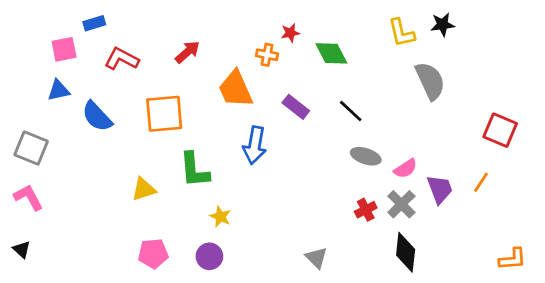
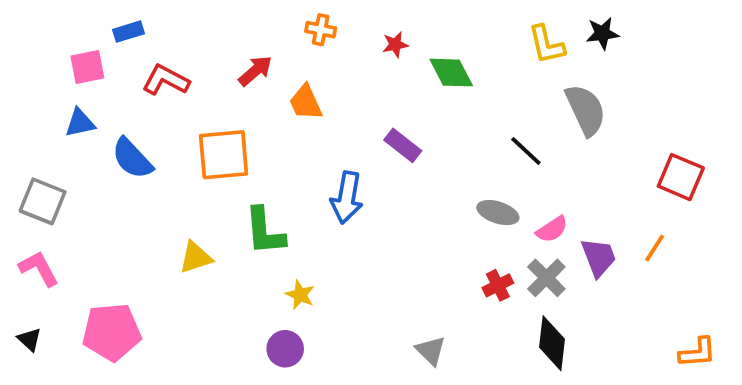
orange cross: (267, 55) -> (321, 30), moved
orange trapezoid: (235, 89) -> (306, 102), moved, size x0.7
black line: (351, 111) -> (526, 151), moved
pink pentagon: (153, 254) -> (112, 332), moved, size x1.4

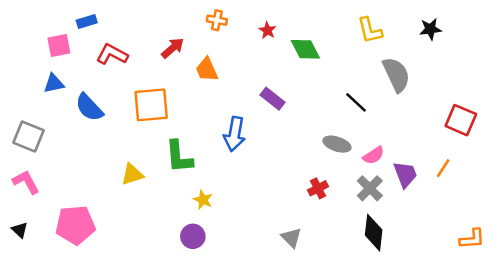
black star: (602, 33) -> (430, 29), moved
red star: (395, 45) -> (267, 30), turned -30
red cross: (498, 285) -> (318, 188), moved

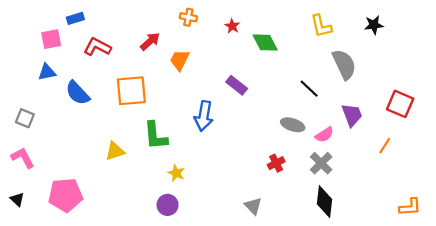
orange trapezoid: (207, 70) -> (180, 60), turned 50
gray square: (29, 136) -> (25, 118), size x0.7
purple trapezoid: (405, 174) -> (352, 115), moved

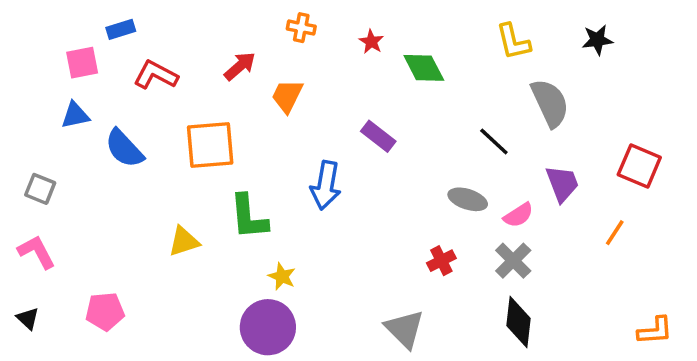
pink pentagon: (65, 195) -> (105, 311), size x0.7
purple circle: (168, 205) -> (268, 327), size x1.6
gray triangle: (253, 206) -> (405, 329), size x1.4

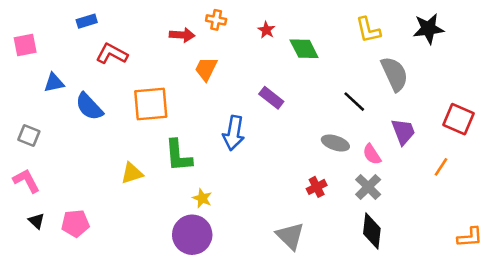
black star: (597, 40) -> (428, 29), size x1.4
pink square: (82, 63) -> (25, 45), moved
red arrow: (240, 66) -> (182, 35), moved, turned 45
pink semicircle: (518, 215) -> (372, 154), turned 90
black triangle: (28, 318) -> (36, 221), moved

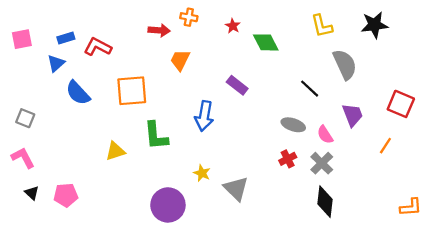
blue rectangle: (87, 21) -> (66, 38), moved
blue triangle: (54, 83) -> (56, 63), moved, turned -30
red cross: (317, 187) -> (288, 159), moved
yellow star: (202, 198) -> (202, 173), moved
gray triangle: (290, 236) -> (236, 189), moved

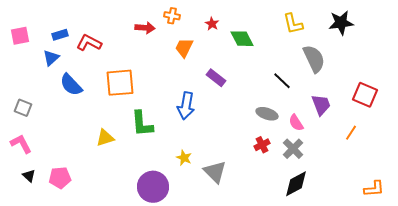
orange trapezoid: (180, 60) -> (184, 48), moved
black diamond: (325, 202) -> (296, 184), turned 56

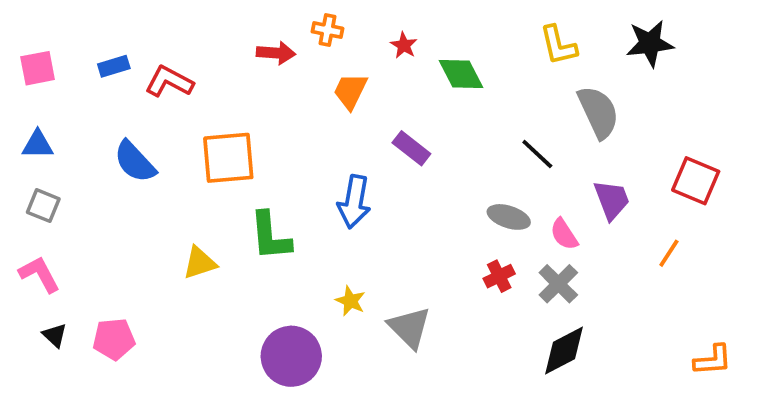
blue triangle: (51, 58) -> (38, 144), moved, turned 42

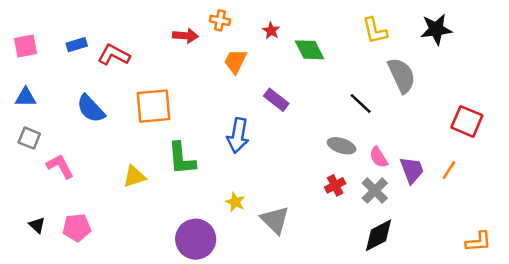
purple trapezoid: (612, 200) -> (412, 170), moved
pink L-shape: (39, 274) -> (60, 166), moved

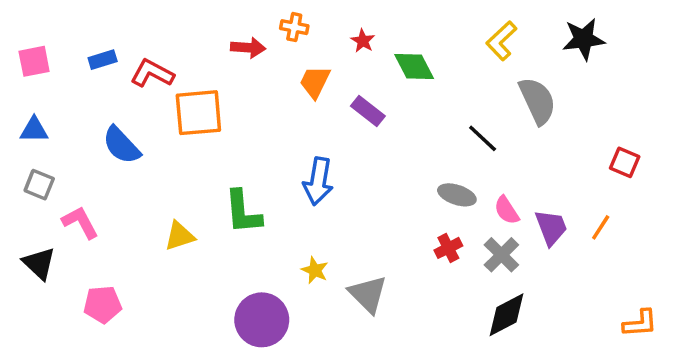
yellow L-shape: (375, 31) -> (501, 41), turned 60
purple rectangle: (276, 100) -> (368, 111), moved
orange square: (153, 106) -> (198, 113), moved
red square: (467, 121) -> (625, 162), size x0.7
black triangle: (37, 225) -> (39, 263), moved, size x1.5

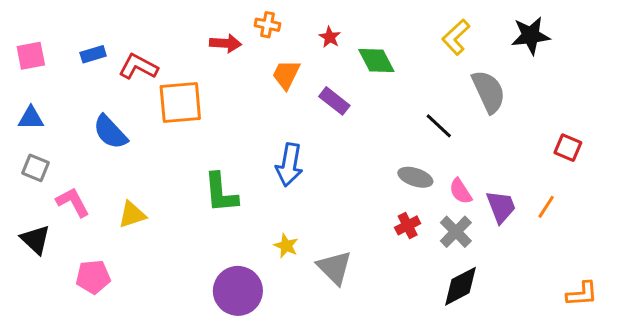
yellow triangle: (180, 236) -> (132, 215), moved

